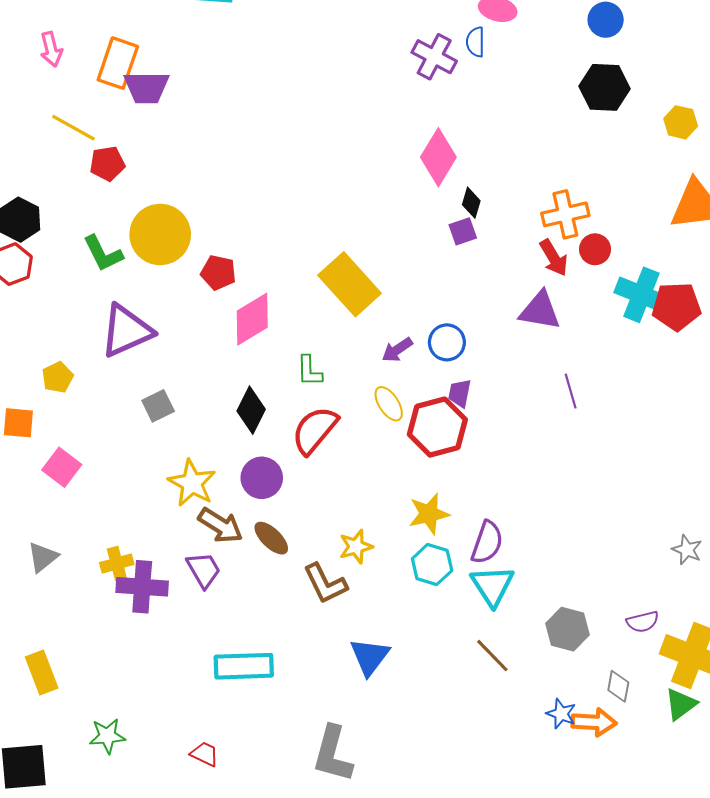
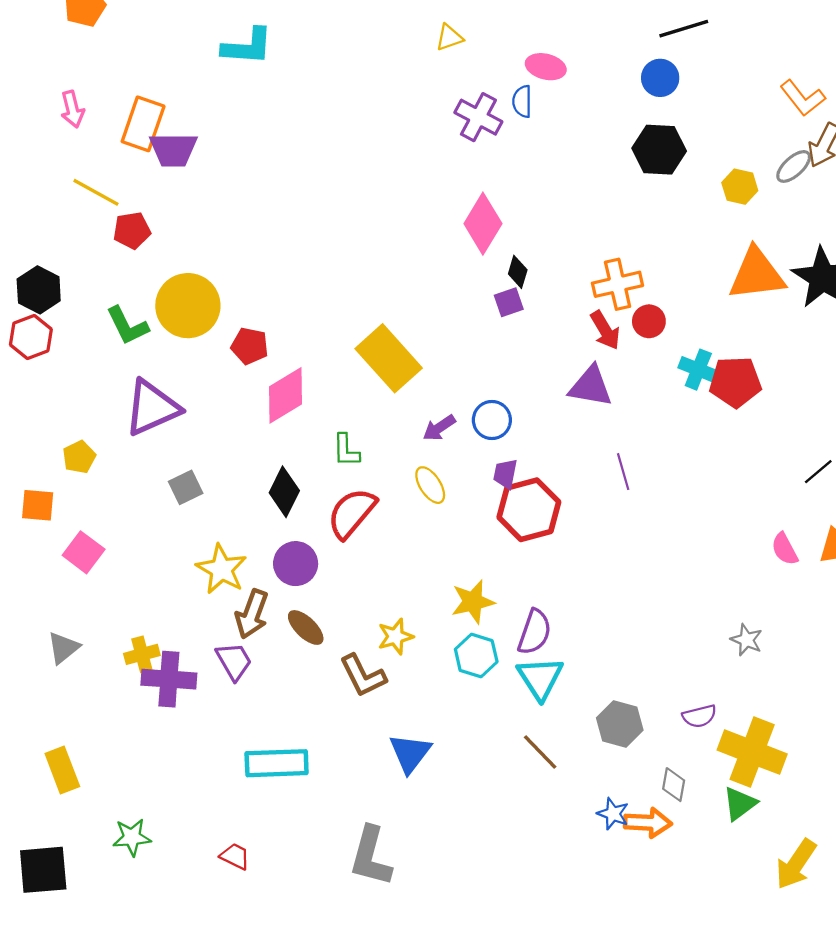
cyan cross: (642, 295) -> (698, 370), size x0.7
red hexagon: (437, 427) -> (529, 510), moved
brown arrow: (220, 525) -> (252, 614), turned 78

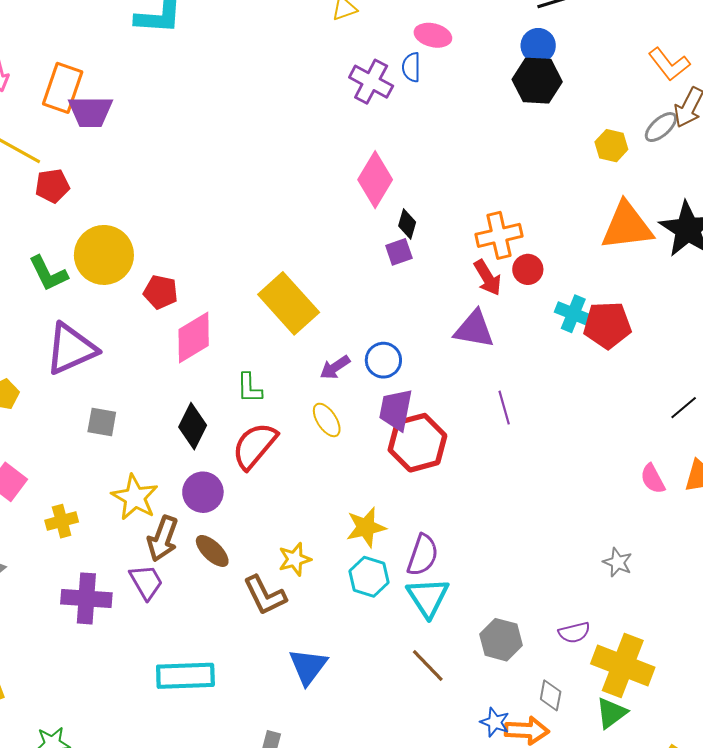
black hexagon: (659, 150) -> (537, 81), moved
purple trapezoid: (505, 474) -> (396, 410), size x1.5
gray square: (186, 487) -> (102, 422), turned 36
yellow cross: (142, 654) -> (62, 521), moved

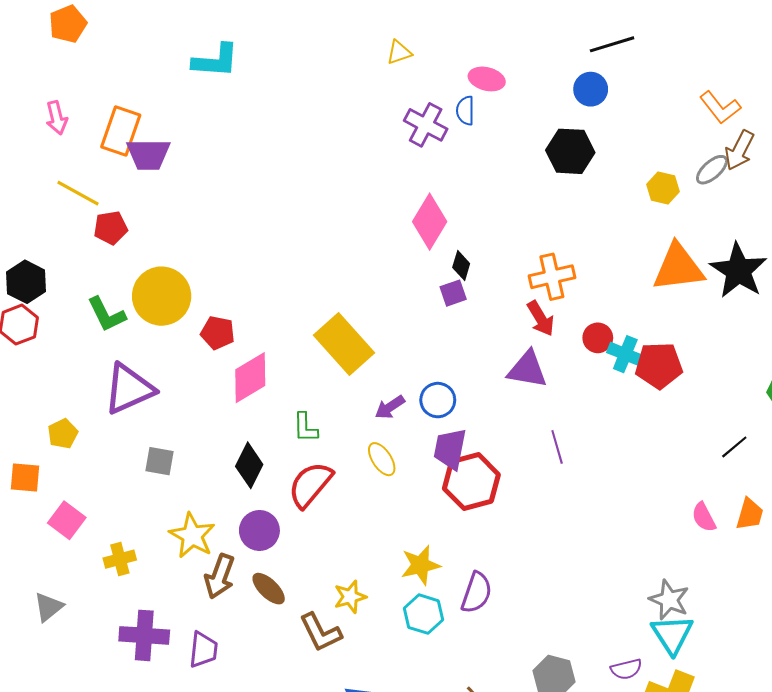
black hexagon: (537, 81) -> (570, 151), moved
red circle: (528, 269) -> (598, 338), moved
gray star: (618, 562) -> (669, 600), size x1.4
purple trapezoid: (146, 582) -> (203, 650), moved, turned 36
cyan triangle: (428, 597) -> (672, 634), moved

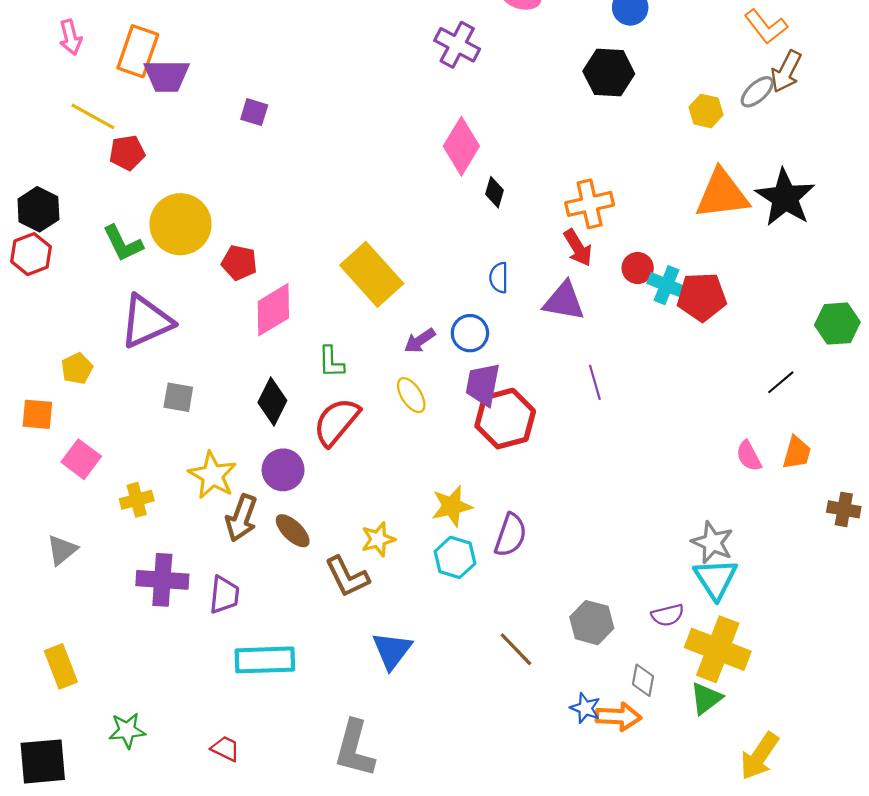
blue semicircle: (465, 111) -> (499, 278), moved
purple square: (453, 293) -> (254, 112), moved, turned 36

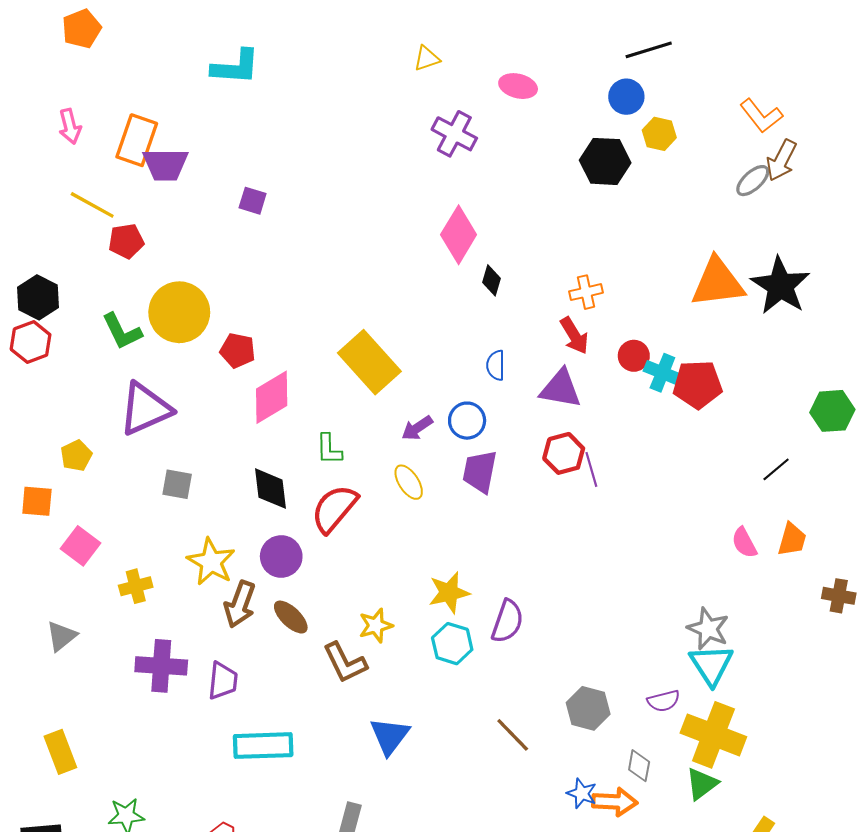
yellow hexagon: (706, 111) -> (659, 134), moved
orange cross: (590, 204) -> (586, 292), size x0.7
black diamond: (272, 402) -> (271, 489), turned -33
red hexagon: (505, 419) -> (564, 453), moved, size x0.7

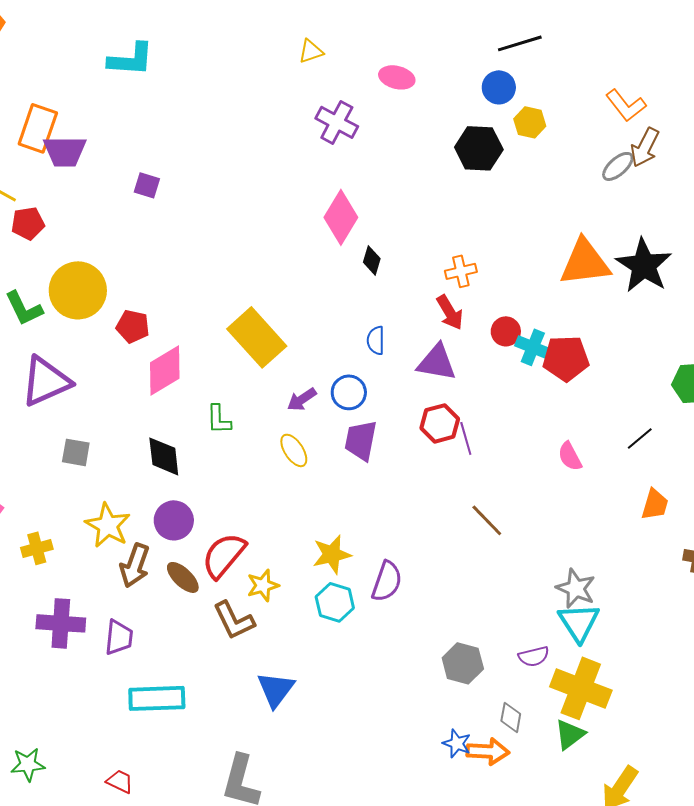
red semicircle: (334, 509) -> (224, 555), moved
pink semicircle: (744, 543) -> (570, 456), moved
brown line: (513, 735) -> (487, 520), moved

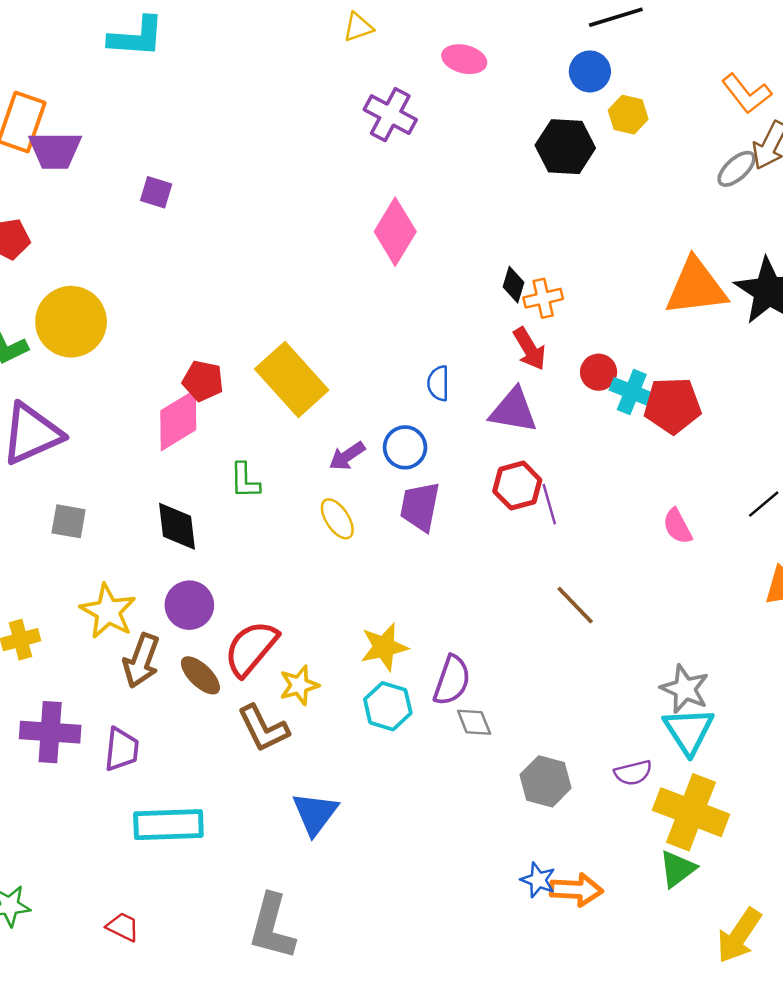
black diamond: (372, 260) -> (514, 285), moved
red pentagon: (133, 326) -> (203, 381), moved
gray diamond: (511, 717) -> (474, 722), moved, turned -32

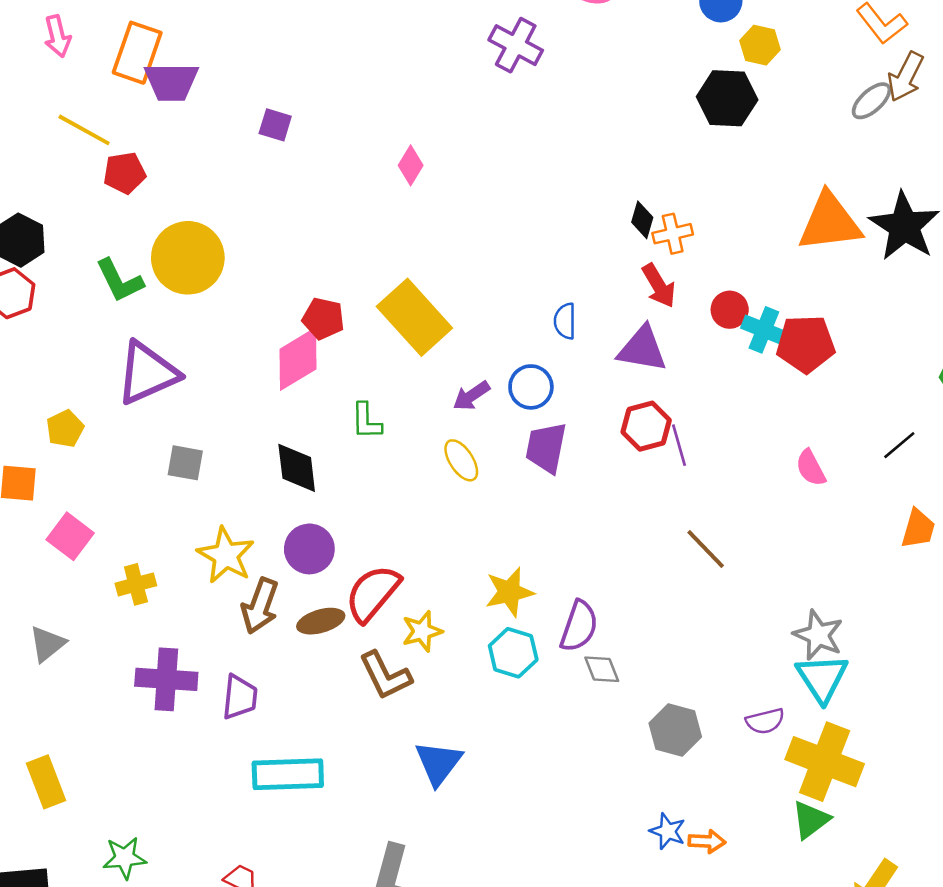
black hexagon: (565, 147) -> (727, 98), moved
pink diamond: (395, 232) -> (411, 165), moved, size x0.6
brown ellipse: (200, 675) -> (321, 621), turned -60
orange arrow: (576, 890) -> (707, 841), size x0.7

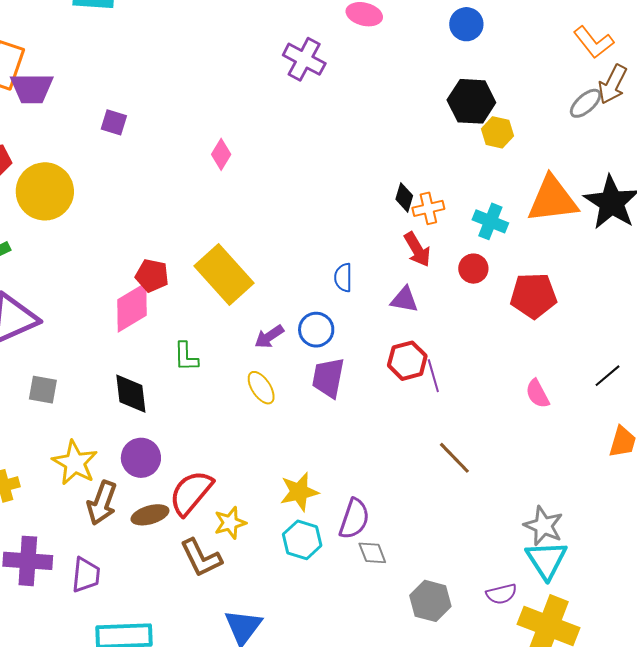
yellow hexagon: (760, 45) -> (497, 132), moved
yellow circle: (188, 258) -> (45, 191), moved
cyan cross: (764, 330) -> (490, 221), moved
purple triangle: (642, 349) -> (404, 300), size x0.7

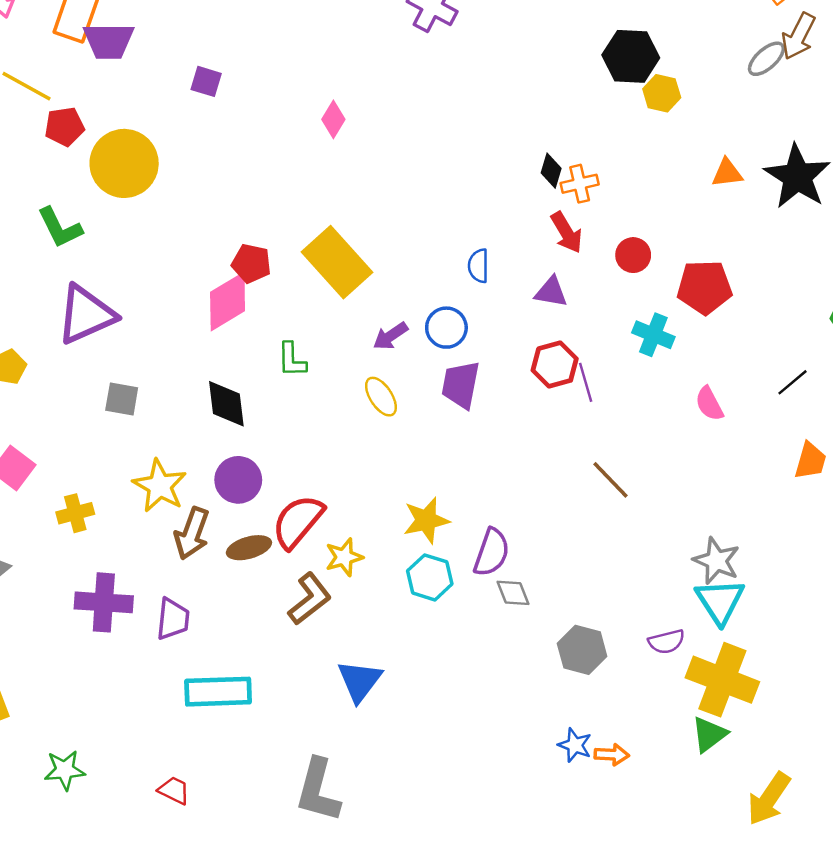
orange triangle: (552, 199) -> (727, 173), size x0.5
cyan cross: (490, 221) -> (653, 335), moved
brown L-shape: (201, 558) -> (310, 599), turned -102

